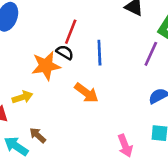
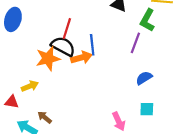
black semicircle: (65, 52) -> (63, 46), size x1.6
orange arrow: (86, 93) -> (81, 58), moved, turned -48

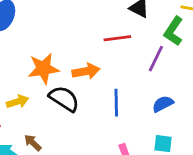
red line: (67, 29) -> (117, 38), moved, turned 60
blue line: (92, 45) -> (116, 103), moved
black semicircle: (63, 46) -> (64, 99), moved

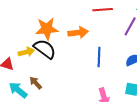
black semicircle: (64, 99) -> (45, 49), moved

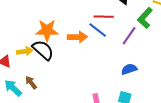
blue line: (99, 57) -> (98, 30), moved, turned -60

